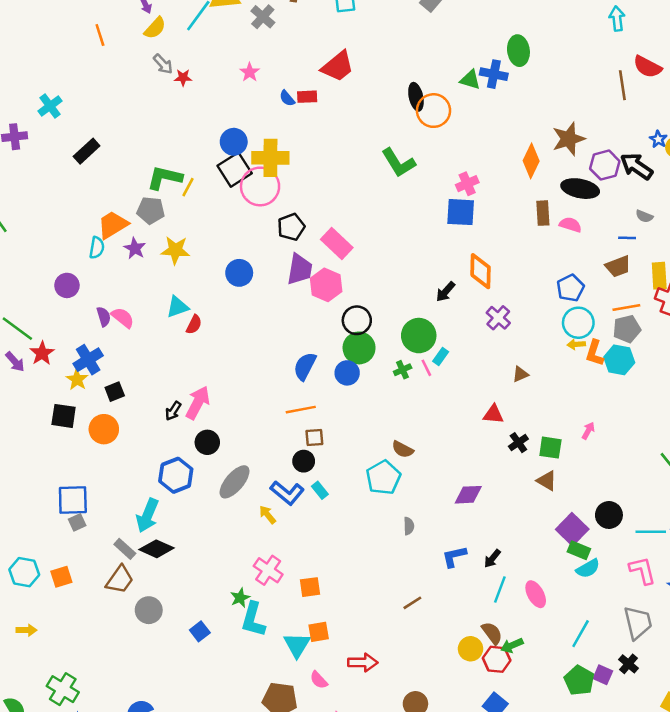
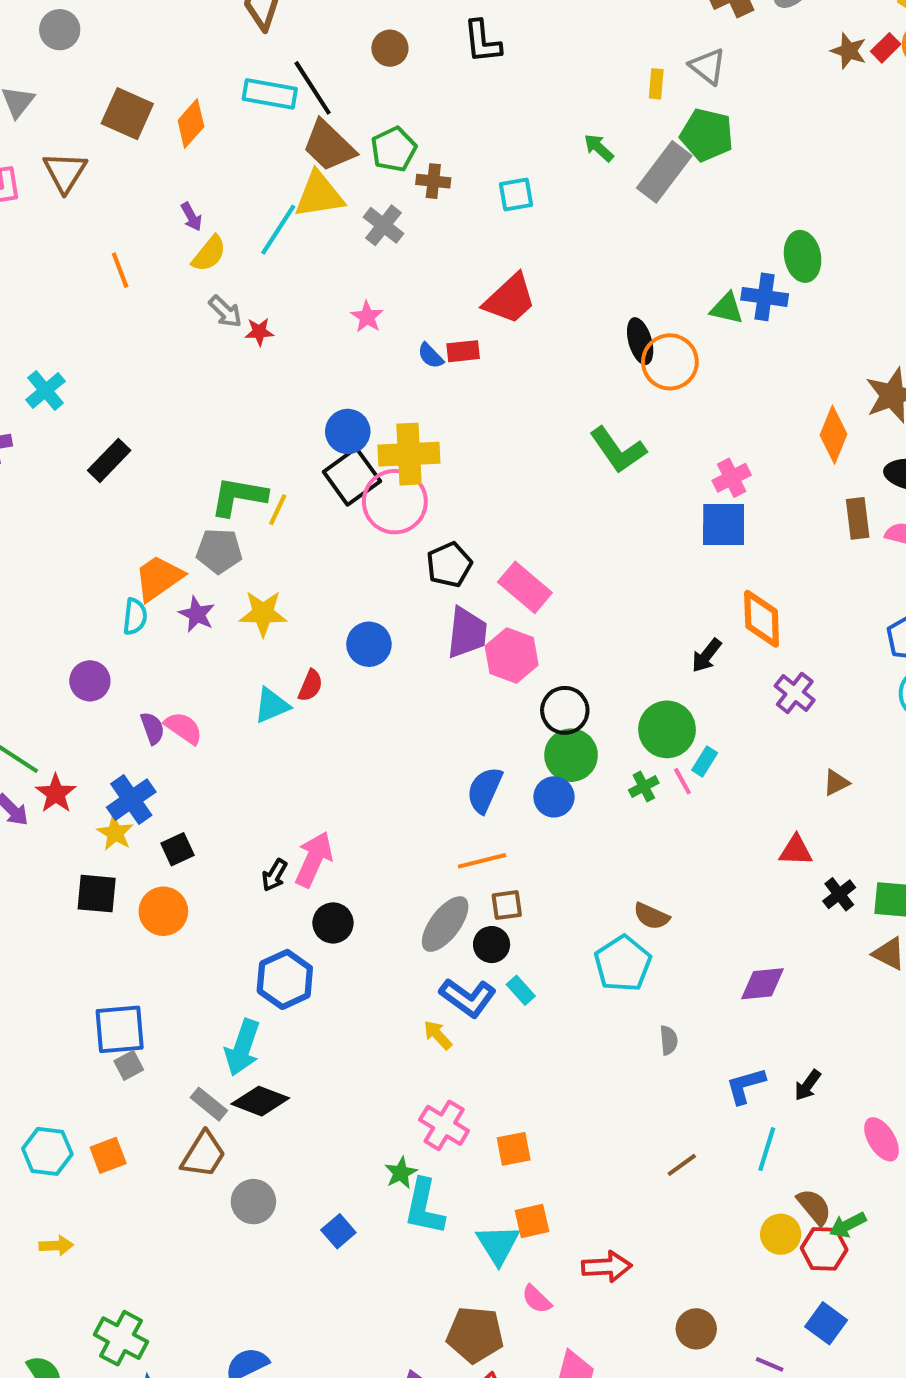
red semicircle: (194, 325) -> (310, 686), moved
gray ellipse: (235, 482) -> (445, 924), moved
cyan line: (500, 589) -> (767, 1149), moved

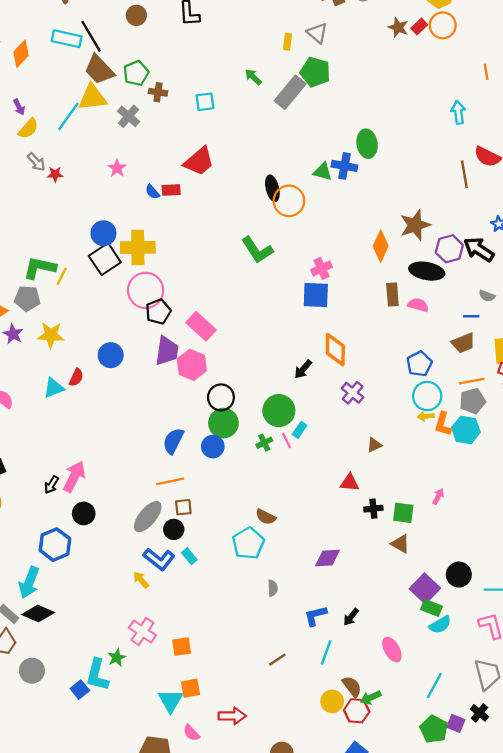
pink circle: (395, 502) -> (146, 290), moved
black cross: (839, 894) -> (373, 509), turned 30
cyan L-shape: (424, 1207) -> (97, 675), moved

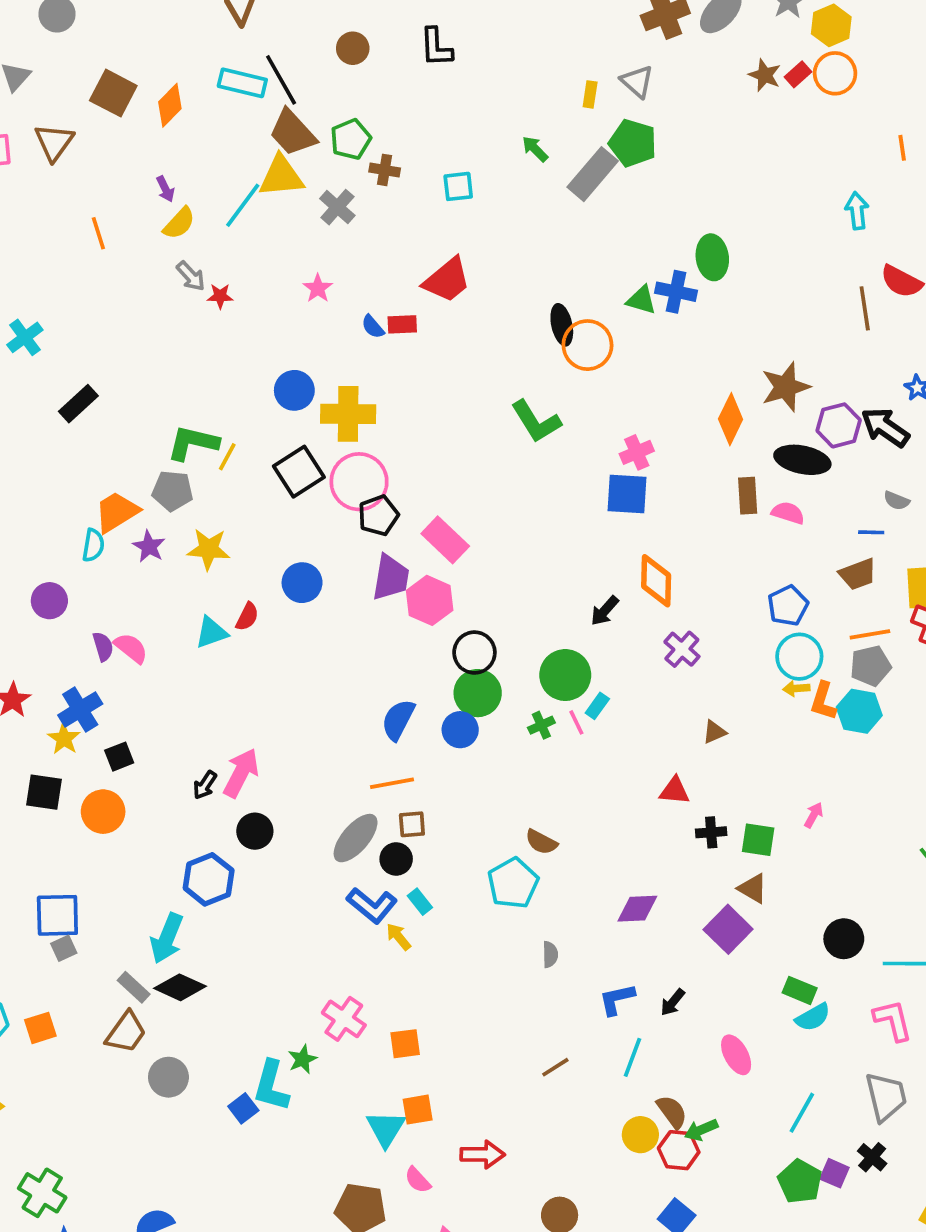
black square: (105, 259) -> (299, 472), moved
yellow arrow: (141, 580) -> (399, 937), moved
purple square: (425, 589) -> (728, 929), moved

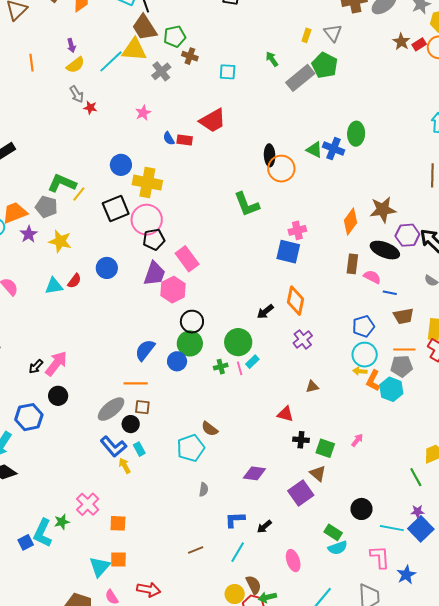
blue line: (871, 532) -> (390, 293), moved

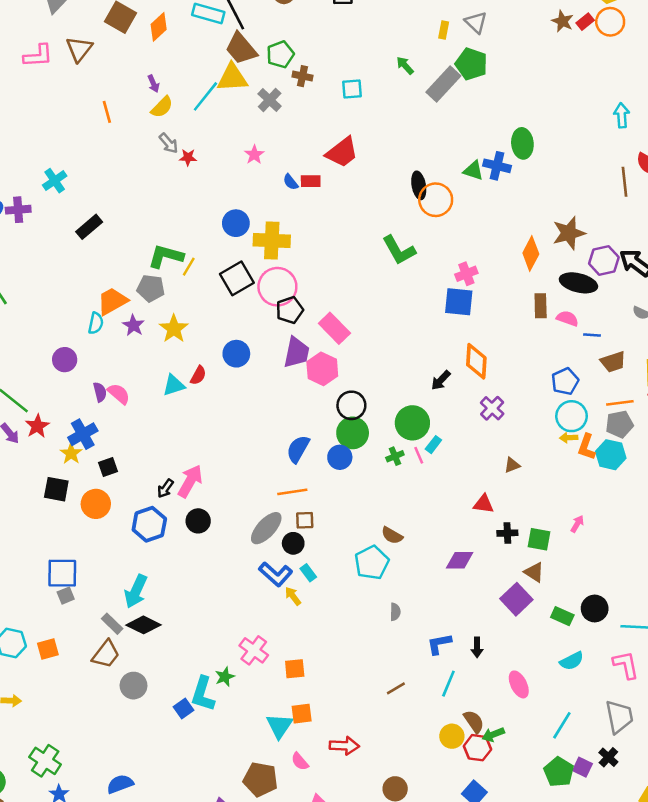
yellow star: (60, 241) -> (174, 329), turned 30
blue hexagon: (29, 417) -> (149, 524), moved
purple diamond: (254, 473) -> (460, 560), moved
black arrow: (264, 527) -> (477, 647), turned -42
green rectangle: (333, 532) -> (562, 616), moved

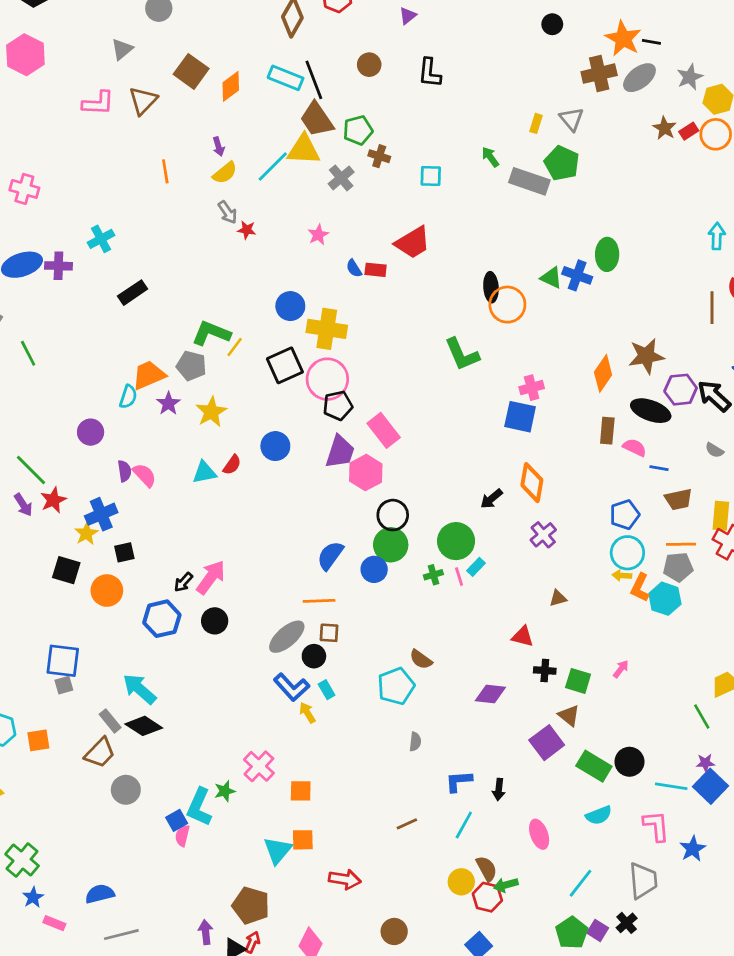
gray rectangle: (443, 84) -> (529, 181), turned 60
cyan arrow: (136, 591) -> (139, 689), turned 100
green rectangle: (562, 616) -> (594, 766), size x1.4
pink semicircle: (300, 761) -> (182, 836), moved, turned 48

